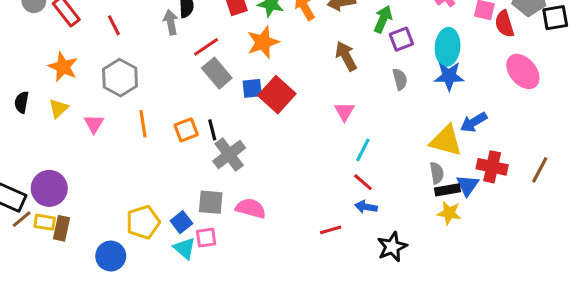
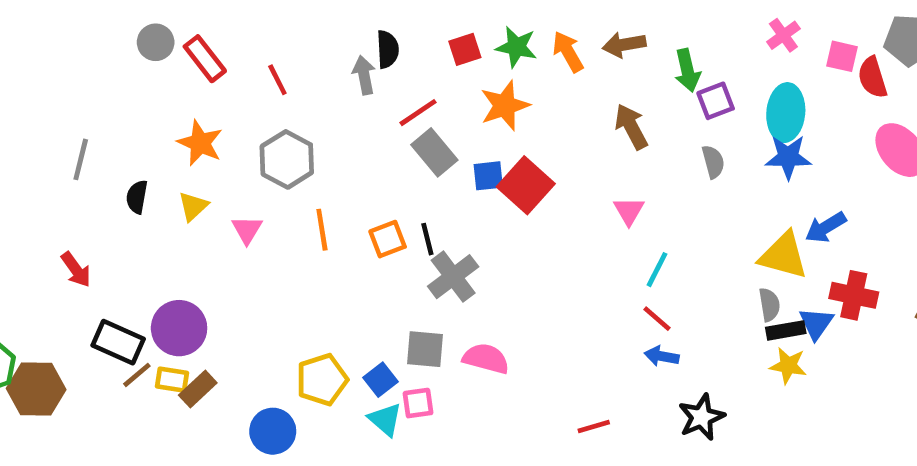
green arrow: (383, 19) -> (687, 70), turned 144
brown rectangle: (62, 228) -> (198, 389), turned 35
red line: (331, 230) -> (594, 426), moved

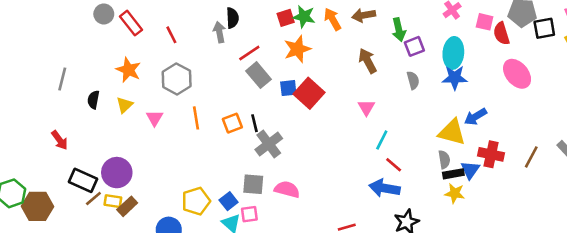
red square: (465, 49) -> (286, 18), moved
red line: (657, 319) -> (394, 165), moved
blue arrow: (662, 356) -> (384, 188), size x1.6

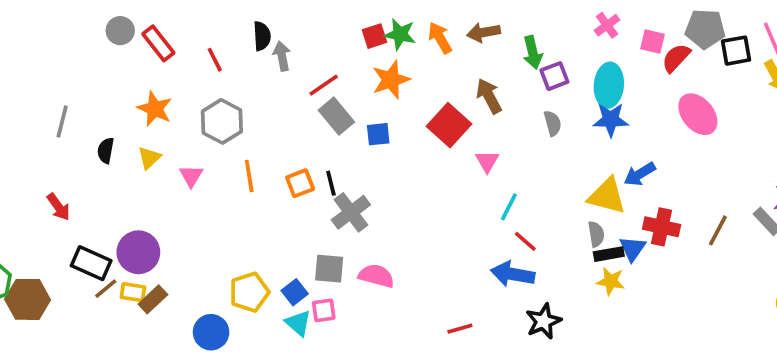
black semicircle: (232, 18) -> (262, 36), moved
red semicircle: (501, 33) -> (676, 58), turned 60
red square: (309, 93) -> (449, 125), moved

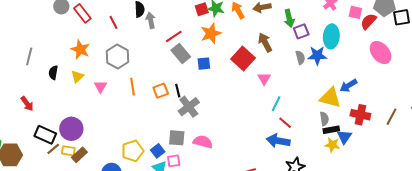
blue star: (611, 120) -> (317, 55), moved
blue triangle: (632, 249) -> (344, 137), moved

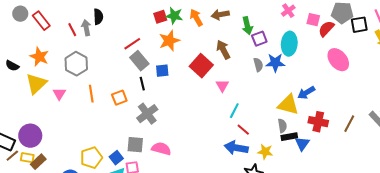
gray arrow: (151, 20) -> (86, 28), moved
black semicircle: (53, 73) -> (12, 66), moved, turned -72
yellow triangle: (77, 77) -> (36, 84), size x1.6
black line: (178, 91) -> (142, 84), moved
yellow star: (332, 145) -> (265, 152), moved

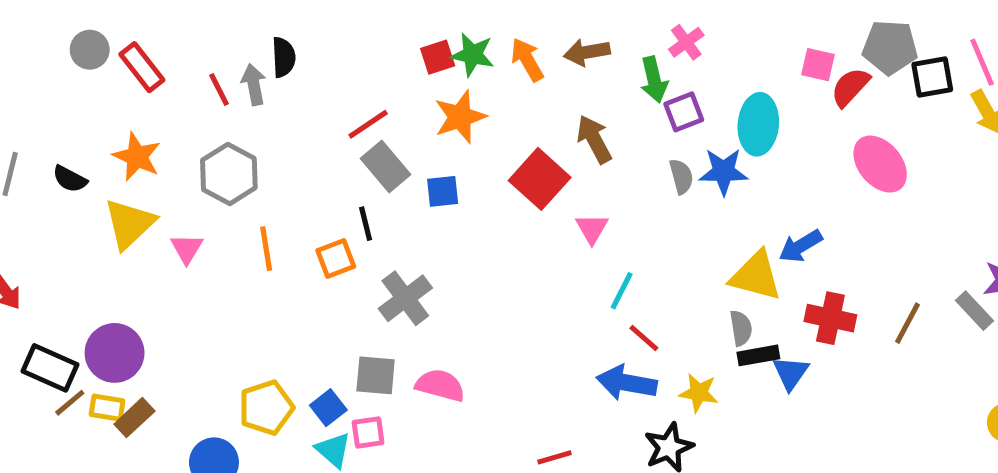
pink cross: (288, 11) -> (686, 42), moved
black line: (142, 84) -> (366, 224), moved

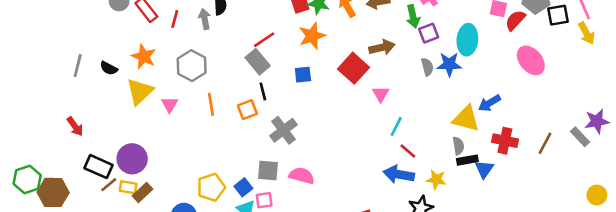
red line: (219, 89) -> (175, 19), moved, turned 42
brown arrow: (594, 139) -> (382, 47), turned 105
gray rectangle: (385, 167) -> (258, 62), moved

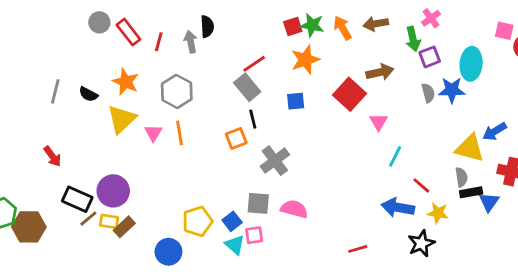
orange line: (211, 104) -> (180, 133), moved
red line: (408, 151) -> (421, 185), moved

